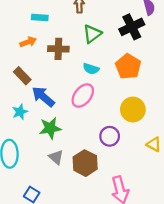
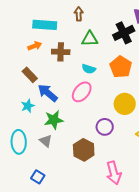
cyan rectangle: (40, 18) -> (45, 25), size x1.6
green triangle: (92, 34) -> (90, 39), turned 36
gray triangle: (56, 157) -> (46, 141), moved

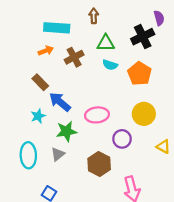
brown cross: (61, 52) -> (74, 57), turned -30
cyan semicircle: (89, 69) -> (110, 65), moved
pink ellipse: (82, 92) -> (97, 115), moved, turned 45
gray triangle: (46, 141) -> (58, 154), turned 40

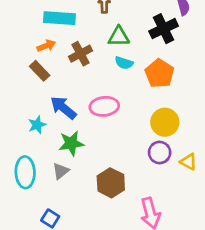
brown rectangle: (40, 82) -> (40, 71), moved
pink ellipse: (97, 115) -> (104, 106), moved
purple circle: (122, 139) -> (160, 153), moved

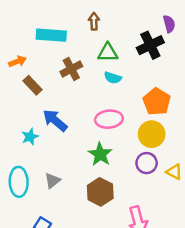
orange arrow: (46, 46) -> (17, 61), moved
orange pentagon: (160, 73) -> (157, 102), moved
pink ellipse: (104, 106) -> (109, 119), moved
green star: (71, 143) -> (100, 154), moved, turned -30

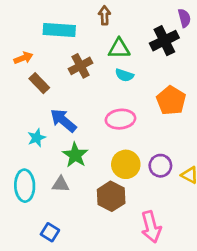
yellow circle: (152, 134) -> (126, 164), moved
green star: (100, 154) -> (75, 155), moved
gray triangle: (53, 181) -> (61, 184), turned 42

